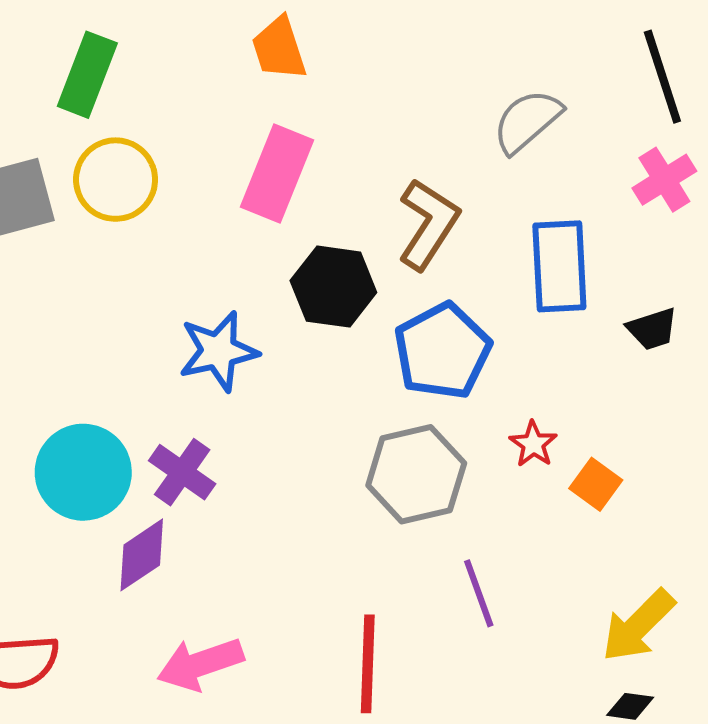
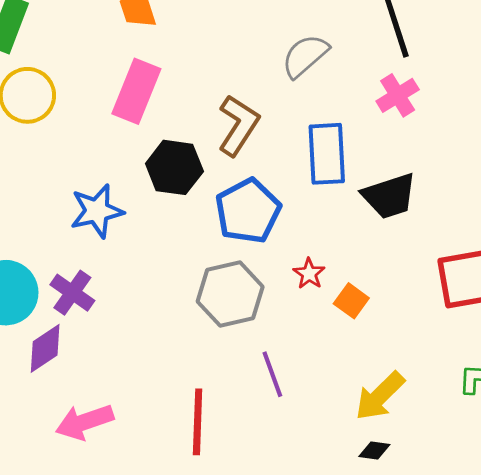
black trapezoid: (652, 329) -> (389, 196), size x1.6

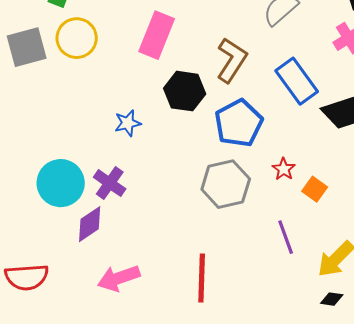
blue rectangle: (327, 154) -> (297, 81), turned -33
blue star: (97, 211) -> (128, 123), size x0.7
purple line: (272, 374) -> (286, 237), moved

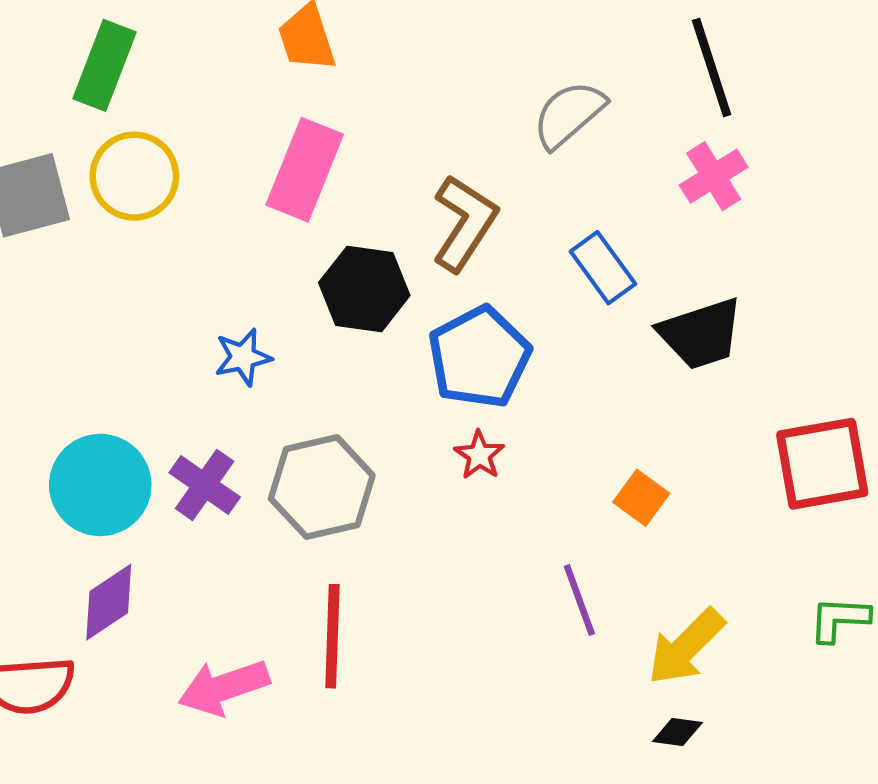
blue rectangle: (297, 81) -> (603, 268), size x0.7
red star: (284, 169) -> (479, 455), moved
gray hexagon: (226, 184) -> (322, 487), moved
purple diamond: (90, 224) -> (109, 602), moved
red line: (202, 278) -> (332, 636), moved

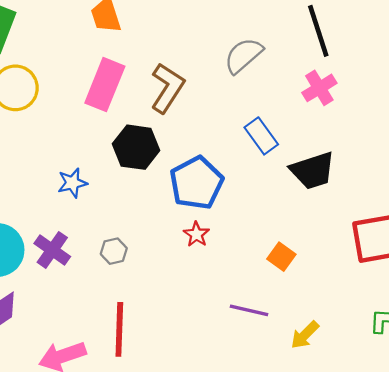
brown L-shape: (464, 223) -> (167, 88), moved
gray hexagon: (322, 487) -> (114, 251), size x0.5
purple line: (579, 600) -> (249, 310), turned -57
yellow arrow: (686, 647) -> (305, 335), size x0.7

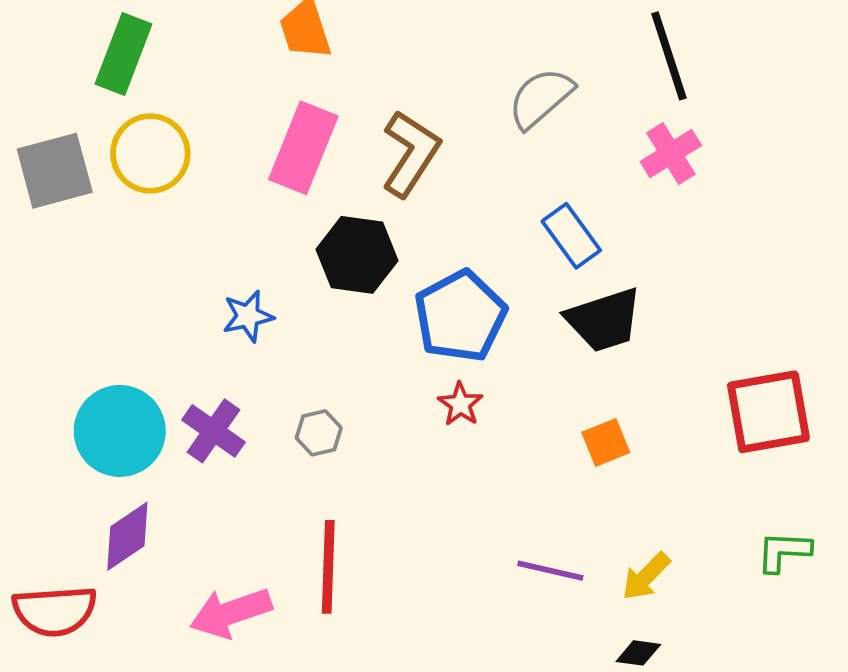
black trapezoid: (313, 171) -> (604, 320), moved
orange square: (281, 257) -> (606, 442), turned 32
purple line: (249, 310) -> (550, 571), moved

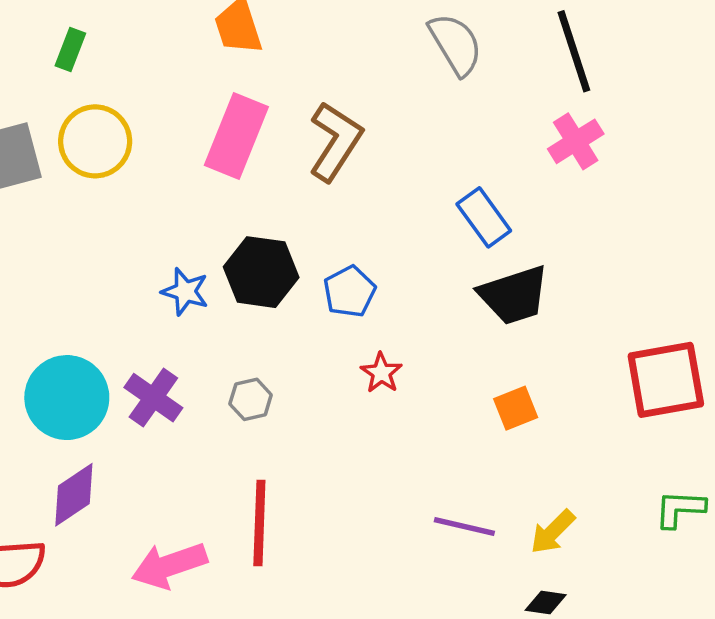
green rectangle: (124, 54) -> (70, 49), size x0.6
gray semicircle: (541, 98) -> (456, 44), moved, turned 100
black hexagon: (357, 255) -> (261, 272), moved
blue star: (248, 316) -> (185, 292), turned 30
blue pentagon: (460, 316) -> (350, 292), moved, size x0.6

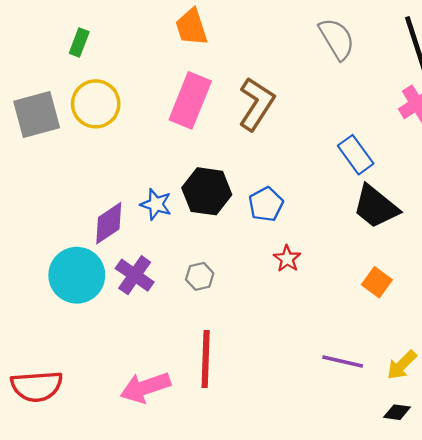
black trapezoid: (514, 295) -> (376, 207), turned 57
orange square: (516, 408) -> (377, 282), turned -32
purple diamond: (74, 495) -> (109, 223), moved

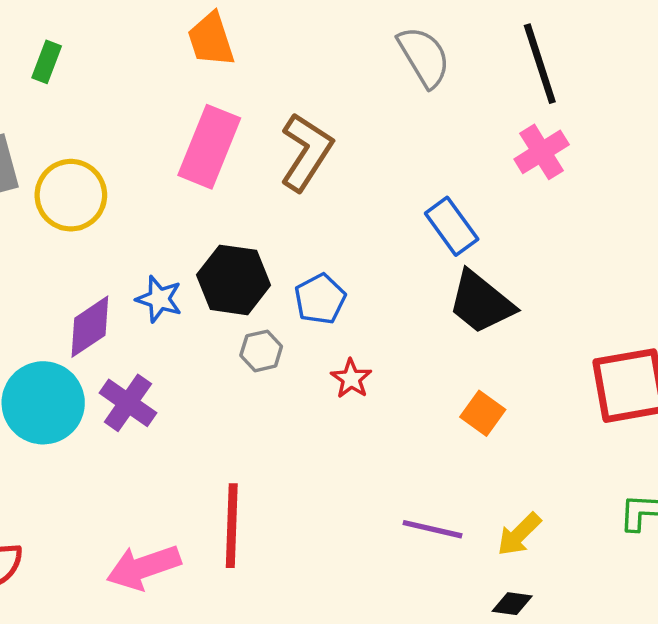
yellow circle: (96, 104) -> (71, 195), moved
gray hexagon: (200, 276) -> (261, 351), moved

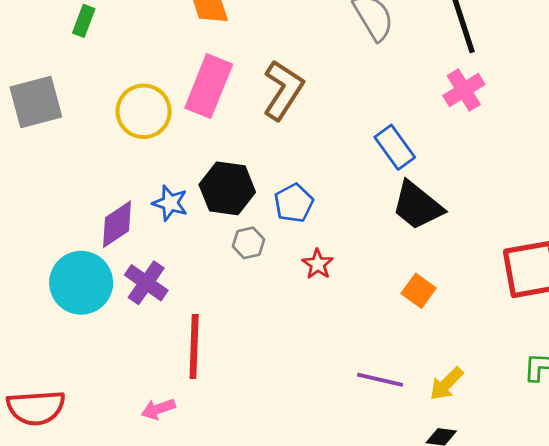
yellow circle: (71, 195) -> (144, 111), moved
red line: (232, 526) -> (194, 347), moved
pink arrow: (144, 567) -> (158, 409), size x0.6

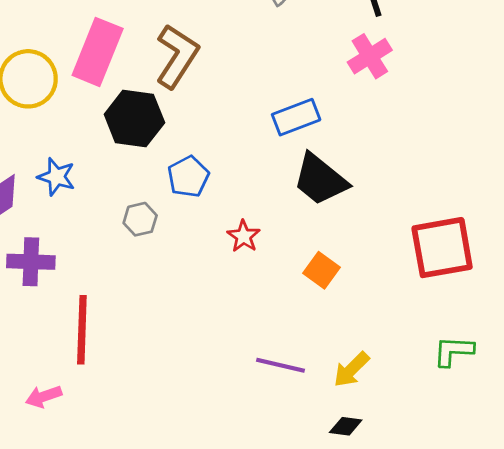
blue rectangle: (395, 147) -> (296, 117), turned -75
black hexagon: (227, 188) -> (134, 119), moved
red star: (318, 264) -> (244, 236), moved
purple cross: (146, 283) -> (31, 262), turned -33

